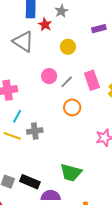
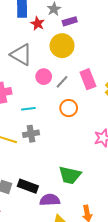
purple rectangle: (99, 29) -> (70, 21), moved
gray triangle: (23, 41) -> (21, 55), moved
yellow circle: (68, 47) -> (62, 46), size x1.5
cyan line: (17, 116) -> (28, 109), moved, turned 56

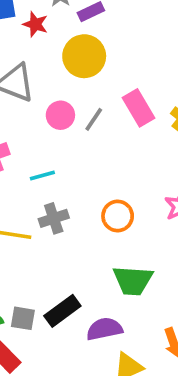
orange circle: (69, 108) -> (118, 216), moved
black rectangle: (28, 186) -> (62, 311), turned -48

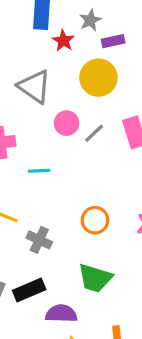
gray cross: (54, 218) -> (39, 240), moved, turned 30

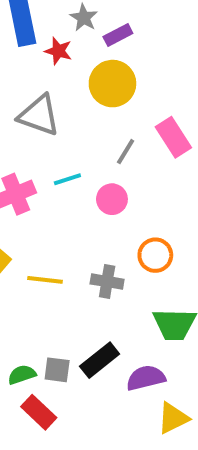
pink circle: (67, 123) -> (112, 199), moved
cyan line: (39, 171) -> (67, 179), moved
gray cross: (39, 240) -> (107, 282), moved

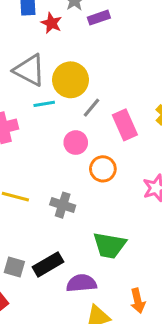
yellow circle: (112, 84) -> (71, 80), moved
pink rectangle: (173, 137) -> (125, 125), moved
cyan line: (67, 179) -> (44, 104), moved
orange circle: (155, 255) -> (103, 169), moved

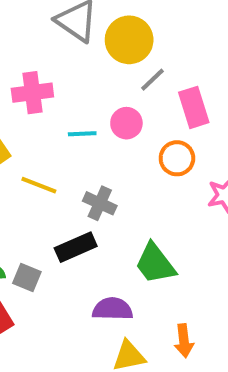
cyan line: (44, 104) -> (82, 134), moved
orange circle: (103, 169) -> (177, 158), moved
green trapezoid: (109, 245) -> (155, 264), turned 36
black rectangle: (48, 264) -> (76, 247), moved

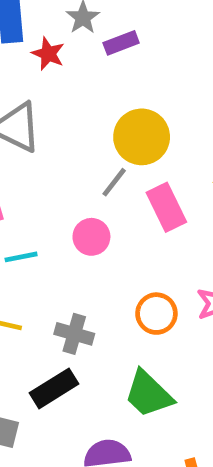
yellow circle: (129, 40) -> (142, 137), moved
cyan line: (82, 134) -> (21, 257), moved
orange circle: (177, 158) -> (156, 314), moved

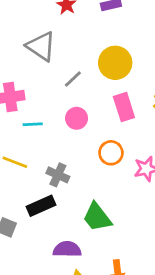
gray line: (114, 182) -> (73, 79), moved
orange circle: (156, 314) -> (111, 153), moved

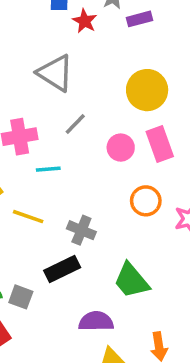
gray line: (73, 79) -> (75, 124), moved
pink circle: (77, 118) -> (121, 148), moved

